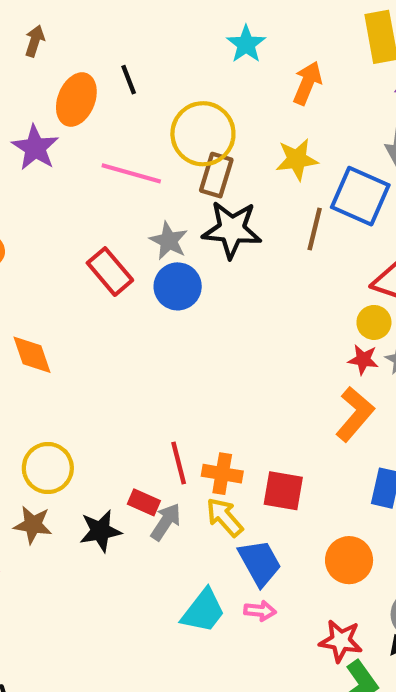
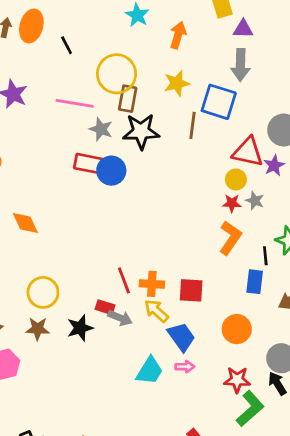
orange ellipse: (76, 100) -> (31, 26), moved
gray star: (169, 241) -> (101, 129), moved
red rectangle: (110, 272) -> (88, 164), moved, turned -32
gray arrow: (166, 522) -> (120, 318), turned 85

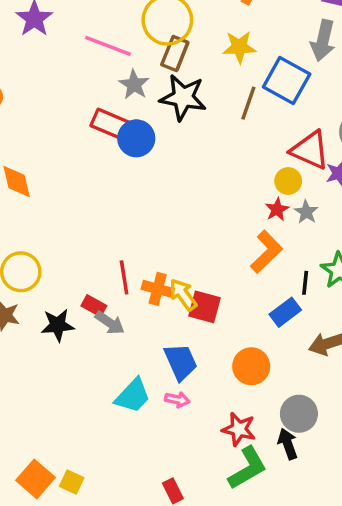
red star: (232, 203) -> (277, 209), turned 30
blue rectangle: (255, 282) -> (285, 312), turned 35
yellow arrow: (156, 311) -> (183, 295), moved

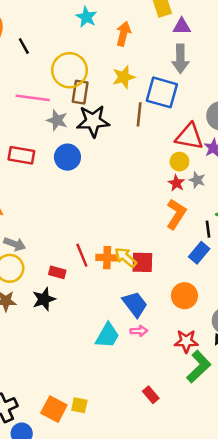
red rectangle: (110, 124) -> (21, 155), moved
red rectangle: (94, 306) -> (57, 272), moved
gray arrow: (110, 323) -> (15, 244), moved

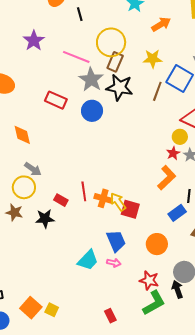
orange arrow: (123, 34) -> (161, 24), turned 30
gray star: (57, 120) -> (91, 80), size x1.4

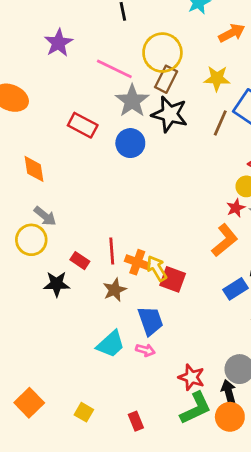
brown star: (14, 212) -> (115, 290), moved, turned 30
orange circle: (157, 244) -> (230, 417), moved
yellow square: (52, 310) -> (84, 412), moved

